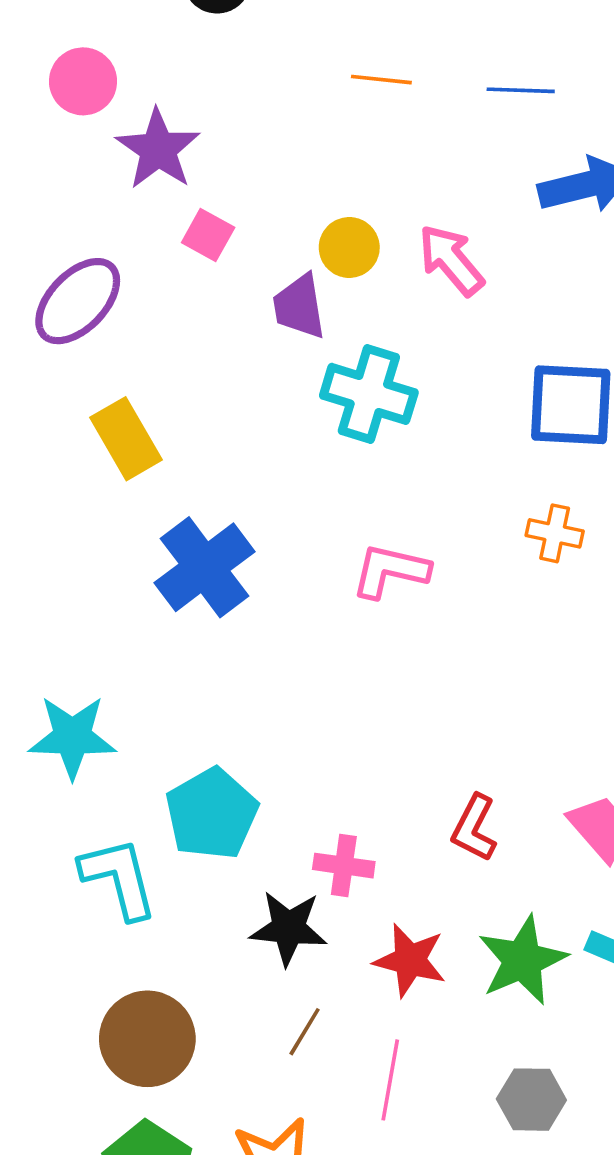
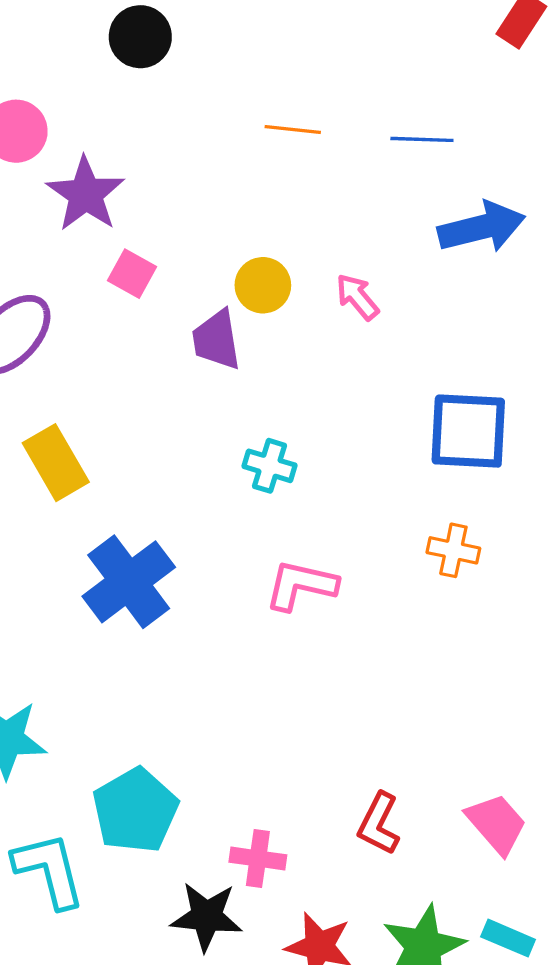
pink arrow: (451, 260) -> (357, 297), size x0.7
cyan cross: (369, 394) -> (269, 466), moved, size x0.6

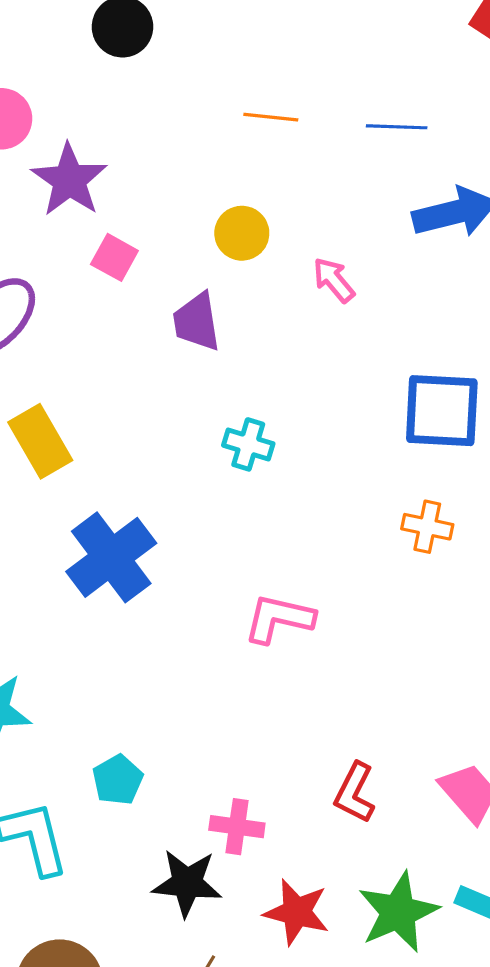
yellow circle: (263, 285) -> (242, 233), moved
pink L-shape: (301, 585) -> (279, 619), moved
cyan pentagon: (135, 810) -> (118, 780), size x0.6

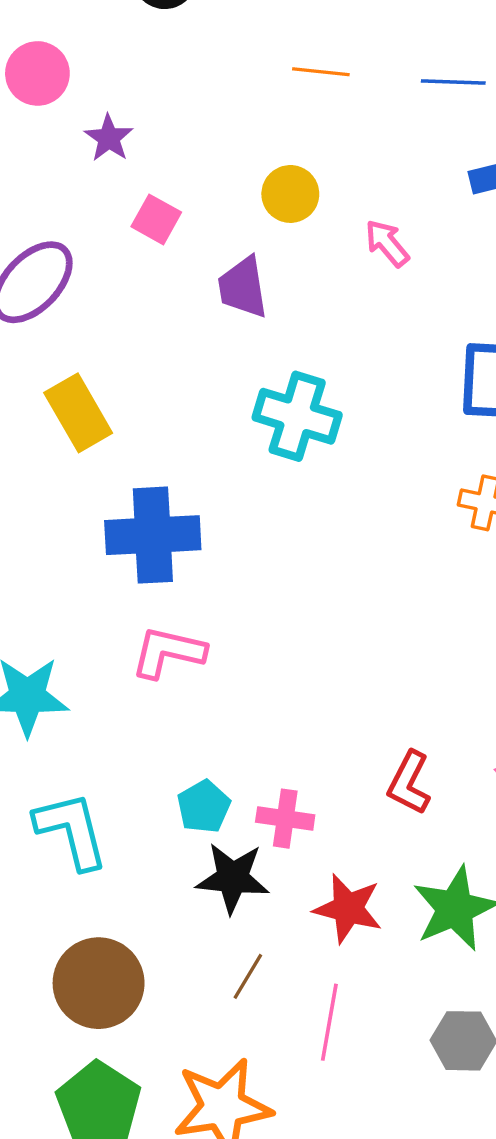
purple star: (69, 180) -> (109, 138), size x0.6
cyan cross: (248, 444) -> (297, 416), size x1.6
blue cross: (111, 557) -> (153, 535), turned 34
pink L-shape: (279, 619) -> (168, 652), moved
cyan pentagon: (118, 780) -> (204, 807), moved

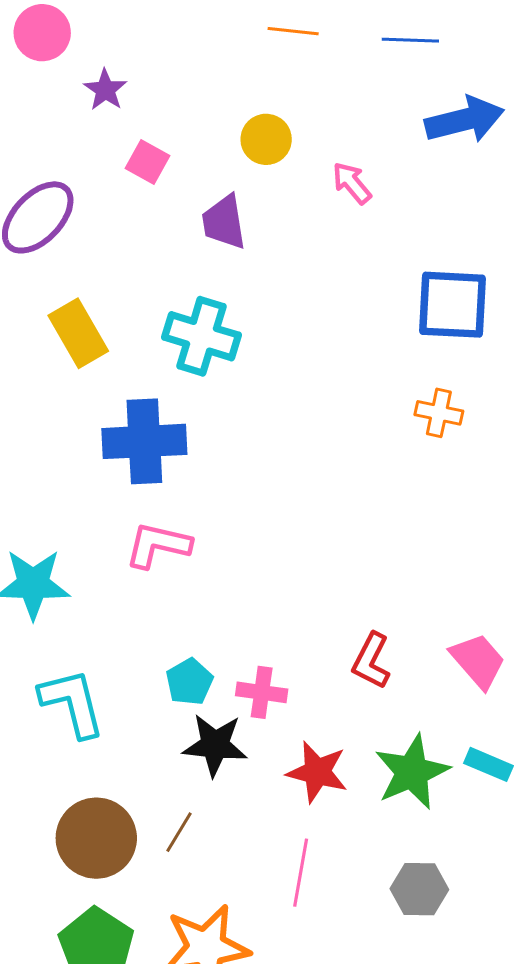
cyan cross: (297, 416) -> (201, 336), moved
brown line: (248, 976) -> (179, 832), moved

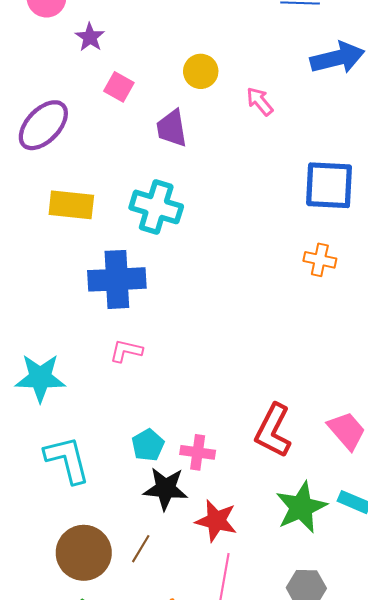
yellow rectangle: (78, 333) -> (71, 205), turned -54
pink L-shape: (158, 545) -> (126, 351), size x0.7
red L-shape: (371, 661) -> (273, 431), size x1.4
red star: (317, 772) -> (216, 521), moved

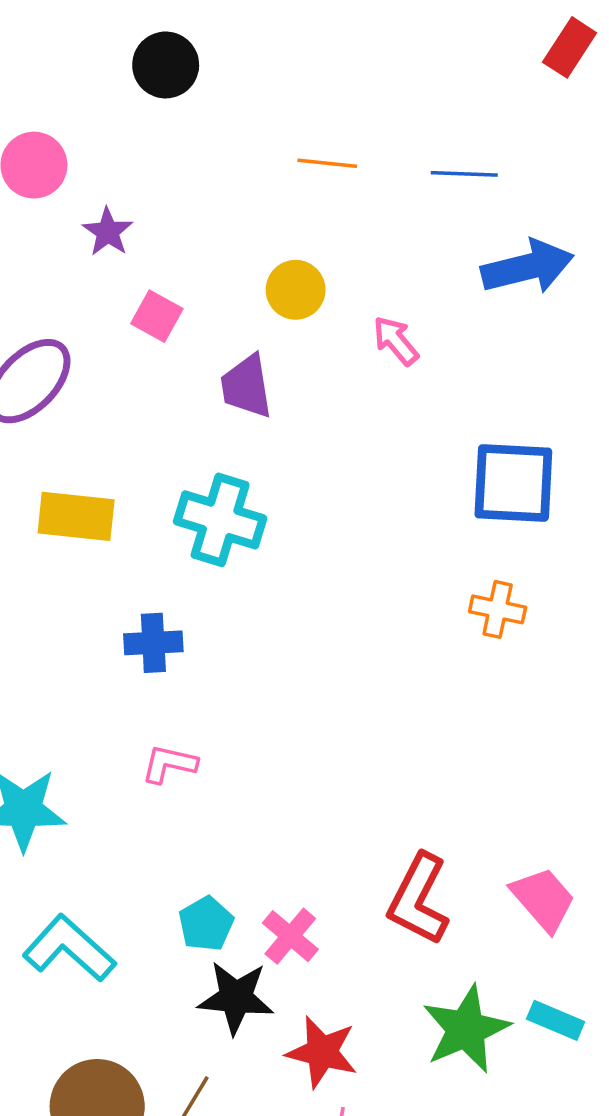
blue cross: (117, 279) -> (153, 643), size x0.6
pink cross: (198, 452) -> (290, 936), turned 32
cyan L-shape: (67, 460) -> (69, 948), turned -34

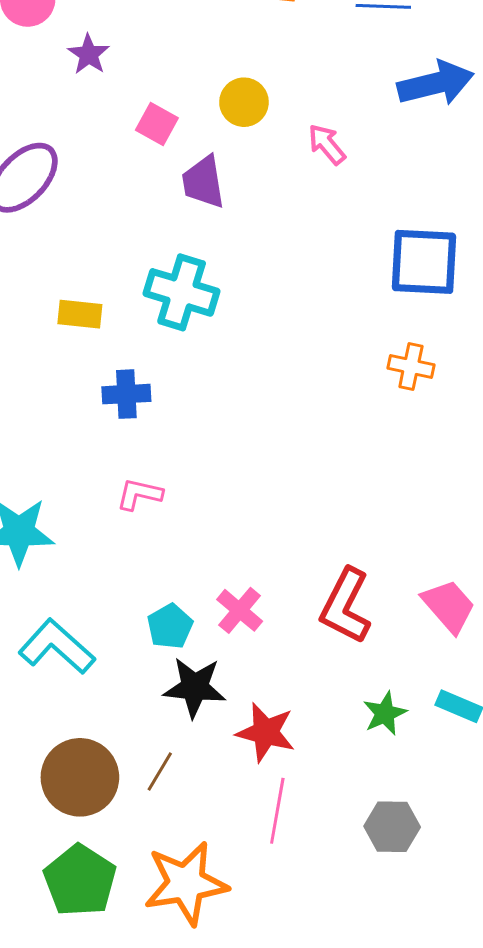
pink square: (157, 316) -> (157, 124), moved
yellow rectangle: (76, 516) -> (80, 314), moved, size x0.7
pink cross: (290, 936) -> (240, 610), moved
green star: (466, 1029) -> (385, 713), size x0.6

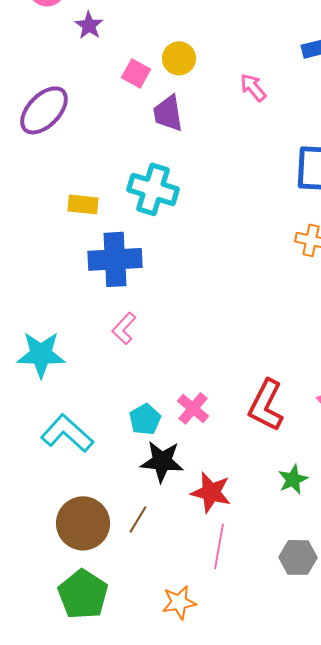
yellow circle: (244, 102) -> (179, 58), moved
blue cross: (126, 394) -> (115, 259), size x1.6
pink L-shape: (139, 494) -> (124, 328), turned -60
orange star: (186, 883) -> (179, 602), moved, size x0.6

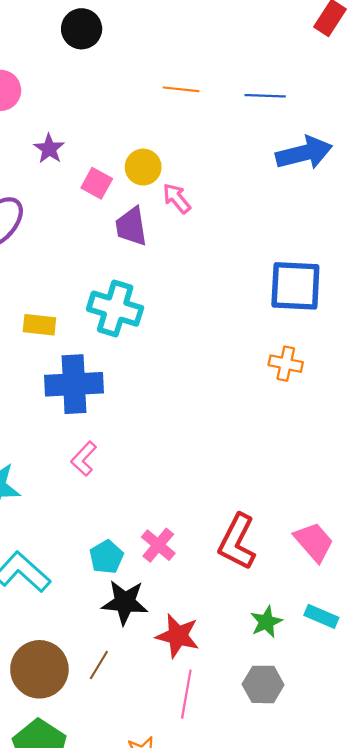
purple star: (89, 25) -> (49, 149), moved
pink arrow: (253, 87) -> (177, 198), moved
gray hexagon: (298, 557) -> (263, 684), moved

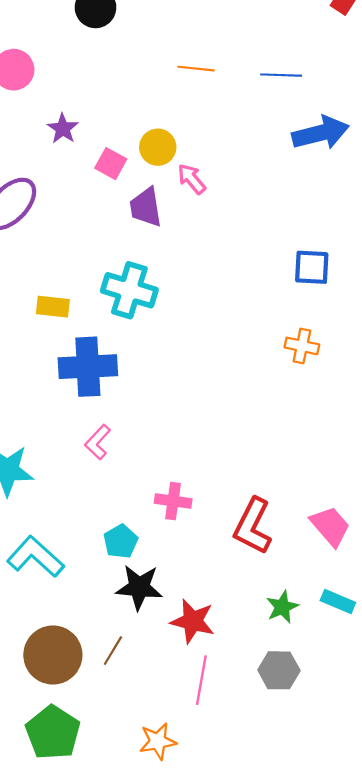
blue square: (295, 286) -> (312, 267), size x0.7
pink cross: (158, 545) -> (173, 501), moved, turned -32

